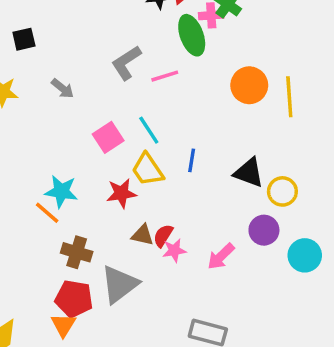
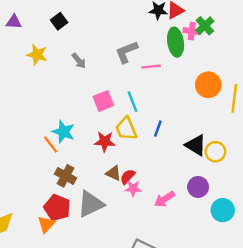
black square: (24, 39) -> (59, 21), turned -35
yellow circle: (282, 191) -> (215, 152), moved

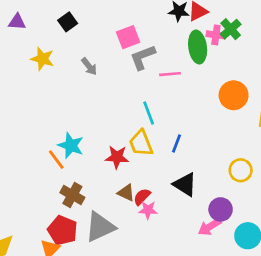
pink square: (103, 101) -> (128, 37), moved
black triangle: (196, 145) -> (185, 185), moved
pink arrow: (165, 199) -> (210, 227), moved

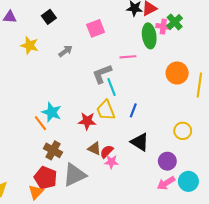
gray L-shape: (143, 57) -> (102, 74), moved
gray arrow: (89, 66) -> (66, 51), turned -88
pink arrow: (210, 227) -> (166, 183), moved

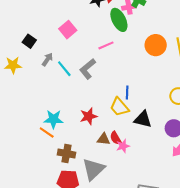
black square: (49, 17) -> (29, 41), moved
cyan line: (112, 87) -> (64, 69), moved
yellow trapezoid: (106, 110) -> (119, 107), moved
red semicircle: (107, 152) -> (116, 138), turned -56

